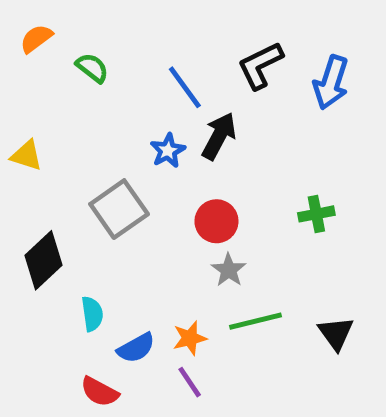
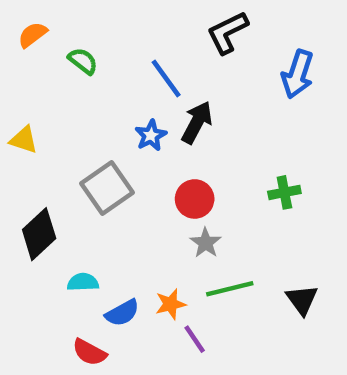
black L-shape: (260, 65) -> (227, 33), moved
cyan semicircle: (92, 314) -> (83, 282), turned -84
purple line: (190, 382) -> (195, 339), moved

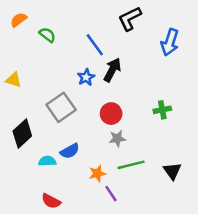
gray star: (206, 243) -> (117, 139), turned 30
blue semicircle: (122, 313) -> (70, 151), moved

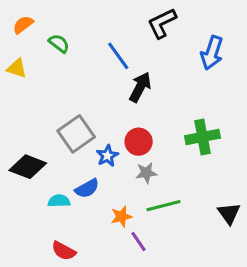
blue star: (86, 77) -> (107, 156), moved
yellow triangle: (14, 80) -> (17, 68), moved
green cross: (162, 110) -> (202, 137), size x1.5
black diamond: (22, 134) -> (28, 167), turned 64
black triangle: (172, 171) -> (229, 213), moved

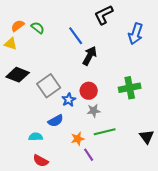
orange semicircle: (23, 25) -> (18, 26), moved
black diamond: (28, 167) -> (18, 75), moved
cyan semicircle: (59, 201) -> (36, 137), moved

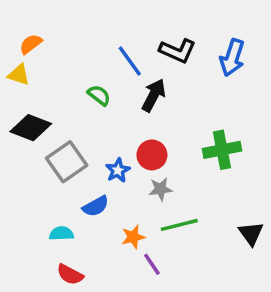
black L-shape: (104, 15) -> (178, 51), moved, turned -130
green semicircle: (38, 28) -> (99, 95), moved
gray square: (49, 86) -> (67, 162), moved

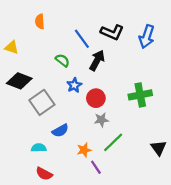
orange semicircle: (31, 44) -> (40, 21), moved, turned -56
blue star: (118, 170) -> (74, 85), moved
green line: (179, 225) -> (113, 142), turned -30

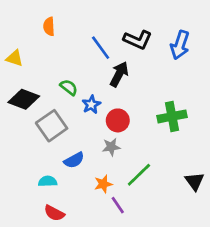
green semicircle: (62, 60) -> (69, 87), moved
gray star: (101, 120) -> (111, 147), moved

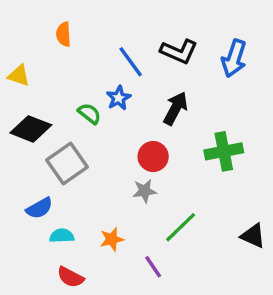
black arrow: (119, 74) -> (175, 108), moved
blue star: (91, 105) -> (119, 98), moved
blue semicircle: (74, 160) -> (39, 208), moved
black triangle: (195, 181) -> (253, 236), turned -30
orange star: (103, 184) -> (112, 239), moved

